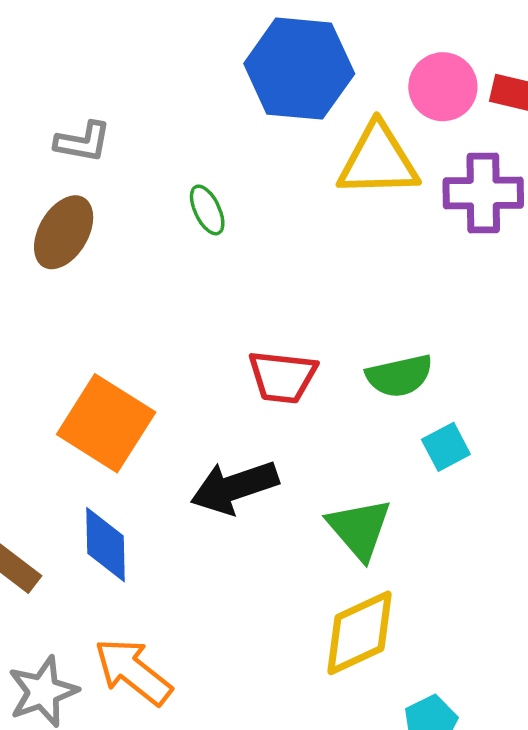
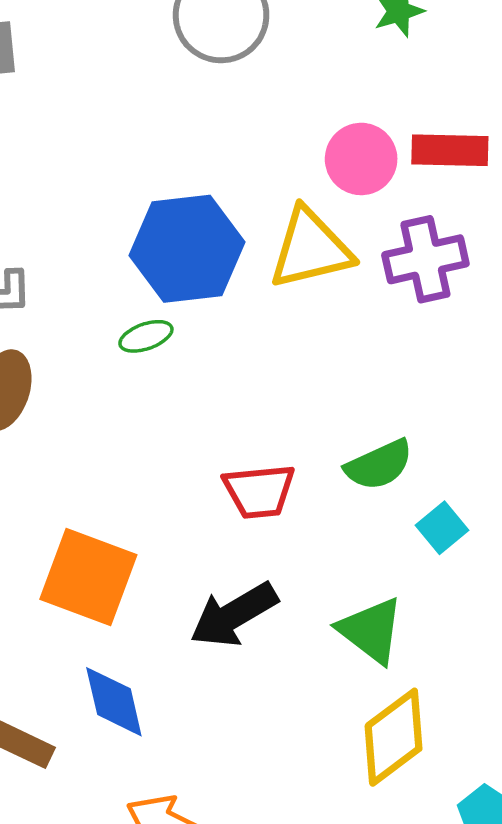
blue hexagon: (299, 69) -> (187, 249), moved
green ellipse: (207, 210) -> (146, 336), turned -72

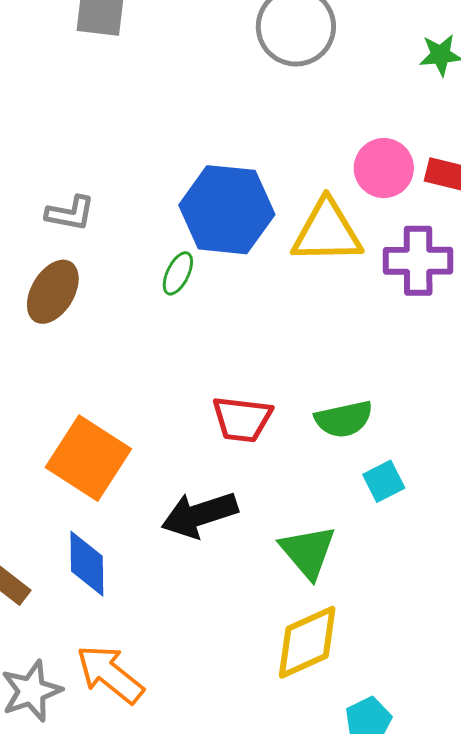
green ellipse: (146, 336) -> (178, 273), turned -57

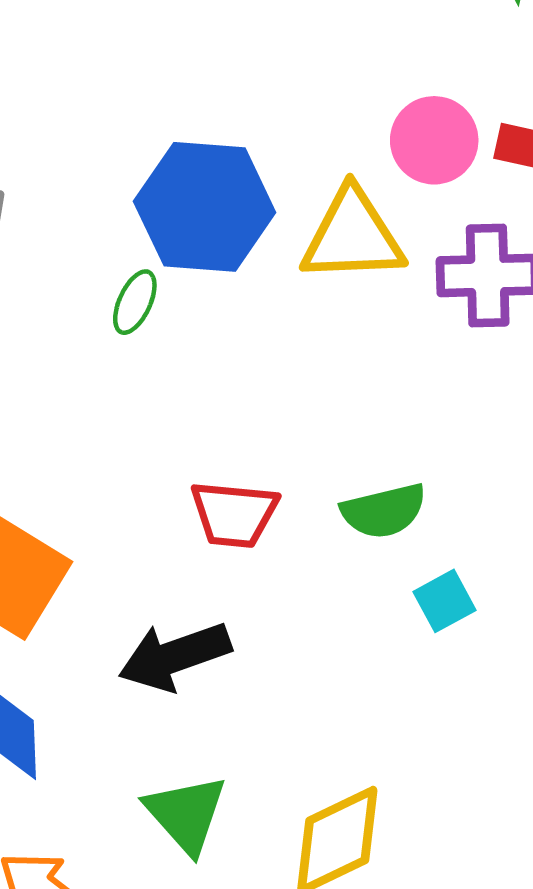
green triangle: (308, 552) -> (186, 814), moved

